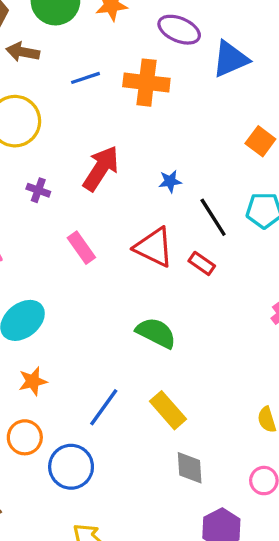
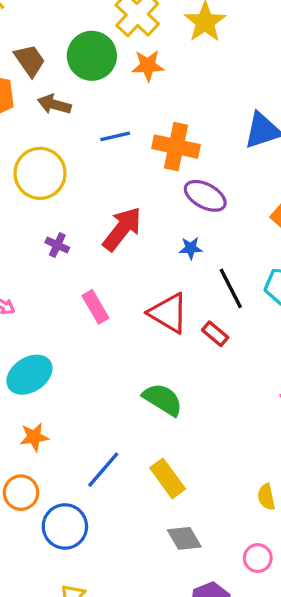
purple ellipse: (179, 30) -> (205, 196), moved
gray diamond: (190, 468) -> (184, 538), turned -32

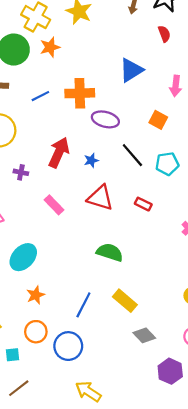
blue star: (191, 248) -> (91, 160), moved
black line: (231, 288) -> (132, 155), moved
red rectangle: (215, 334) -> (143, 204), moved

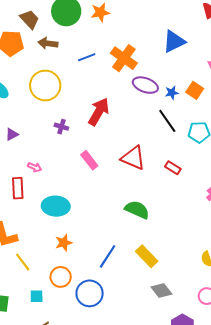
orange cross: (80, 93) -> (124, 58), turned 32
blue star: (91, 160) -> (172, 93), moved
cyan ellipse: (23, 257) -> (56, 206), turned 44

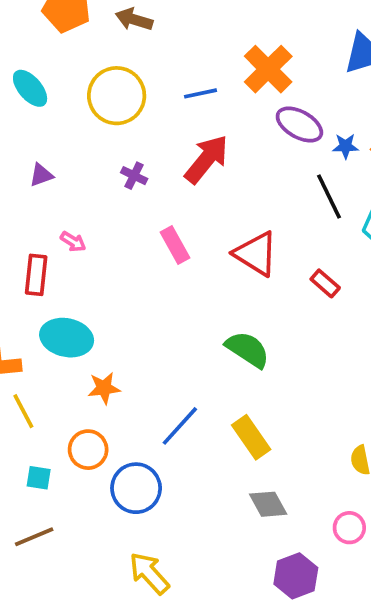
blue line: (87, 57) -> (201, 93), moved
cyan ellipse: (56, 206) -> (67, 338), moved

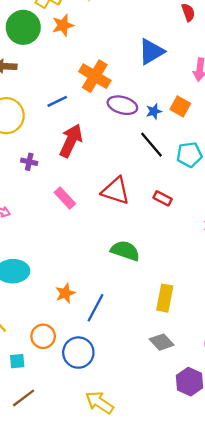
orange star: (104, 388) -> (65, 293), moved
yellow rectangle: (251, 437) -> (165, 298), moved, turned 60

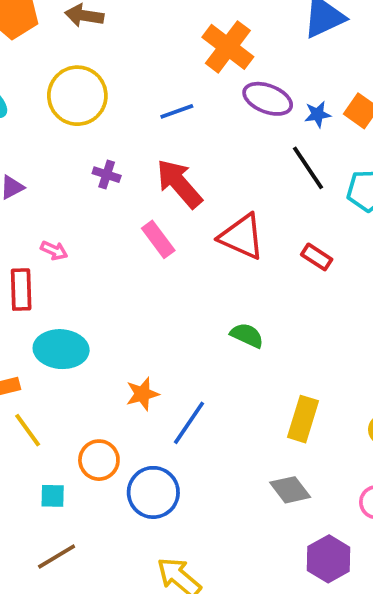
blue line: (57, 101) -> (177, 111), moved
red arrow: (71, 141) -> (179, 184), moved, turned -72
green semicircle: (125, 251) -> (247, 335), size x0.7

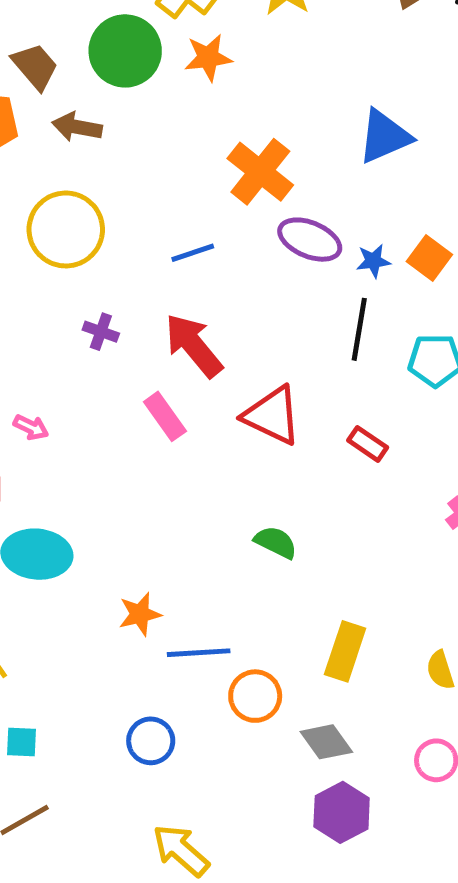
black line: (308, 168) -> (359, 329), turned 42
blue line: (189, 423) -> (199, 653), turned 51
orange circle: (99, 460) -> (255, 696), moved
blue circle: (153, 492) -> (151, 741), size x0.7
purple hexagon: (329, 559) -> (342, 812), moved

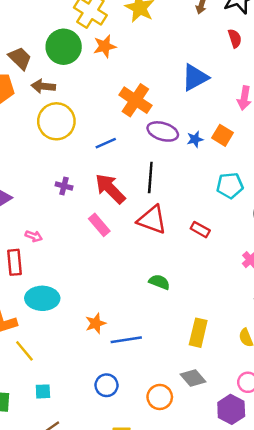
yellow circle: (66, 229) -> (56, 121), moved
black line: (359, 329) -> (150, 177), moved
orange circle: (255, 696) -> (160, 397), moved
purple hexagon: (342, 812) -> (231, 409), moved

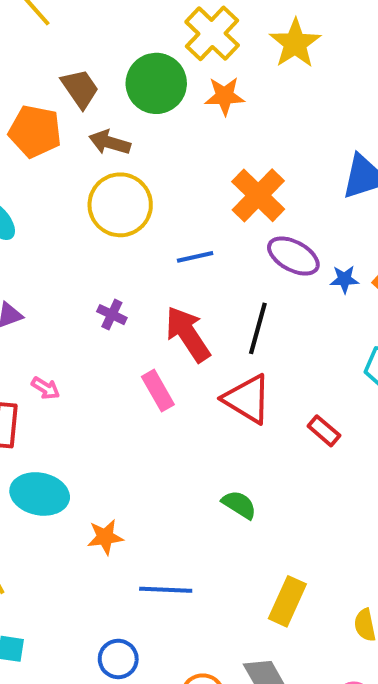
orange star: (96, 323) -> (105, 537), moved

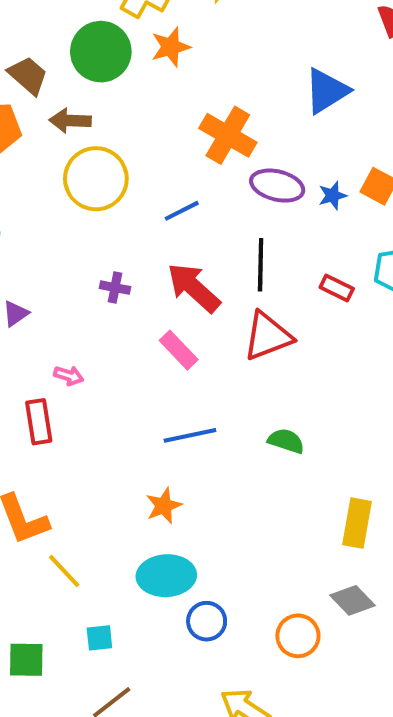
red triangle: (247, 399) -> (268, 336), turned -38
red rectangle: (324, 431) -> (337, 288), moved
cyan ellipse: (40, 494) -> (166, 576), moved
blue line: (166, 590) -> (190, 435), moved

